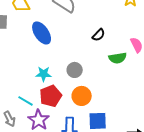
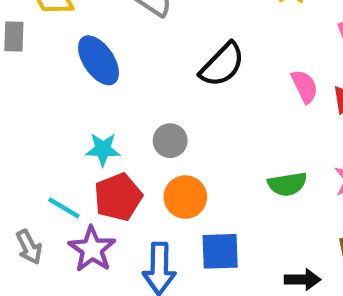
black semicircle: (99, 35) -> (222, 65), size x1.6
green semicircle: (118, 58) -> (287, 184), moved

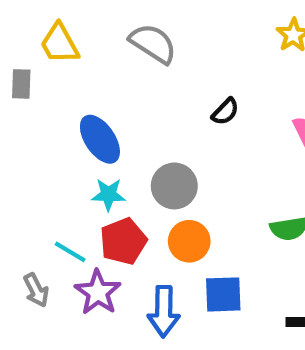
blue ellipse: (99, 60) -> (100, 139), moved
black semicircle: (222, 65) -> (225, 112), size x0.6
gray circle: (170, 141) -> (174, 186), size x1.4

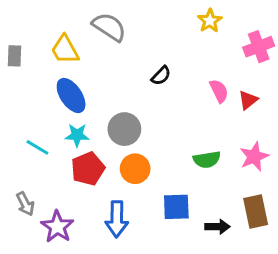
yellow trapezoid: (60, 44) -> (65, 50), moved
cyan line: (70, 252) -> (37, 147), moved
purple star: (98, 292) -> (57, 227), moved
blue square: (223, 294) -> (176, 207), moved

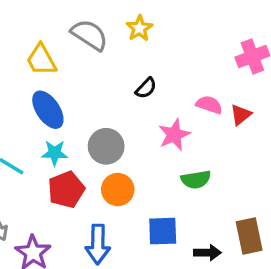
yellow star: (210, 21) -> (139, 28), moved
pink semicircle: (219, 91) -> (209, 105), turned -45
pink star: (254, 157) -> (174, 135), moved

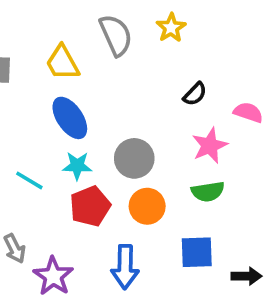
gray semicircle: (89, 35) -> (116, 35), turned 33
black semicircle: (146, 88) -> (195, 94), moved
green semicircle: (196, 180) -> (208, 192), moved

